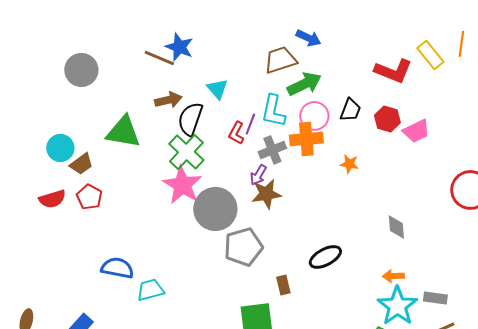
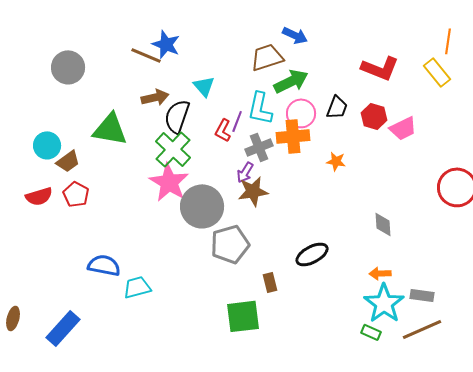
yellow rectangle: (430, 55) -> (437, 72), moved

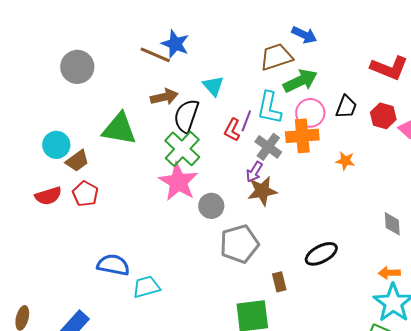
gray cross: (259, 147) -> (268, 147), turned -32
gray circle: (202, 206) -> (211, 206), size x0.6

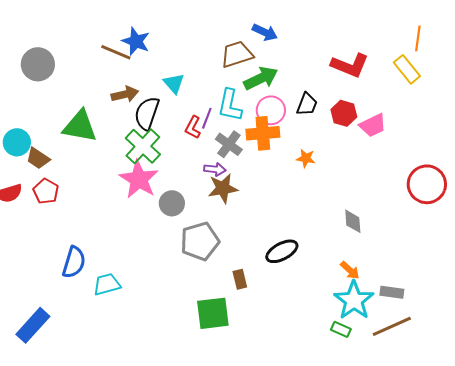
brown trapezoid: (77, 161) -> (38, 158), turned 70
purple arrow: (254, 172) -> (215, 169), turned -115
blue semicircle: (113, 265) -> (74, 262), turned 96
orange arrow: (389, 273) -> (350, 270), turned -135

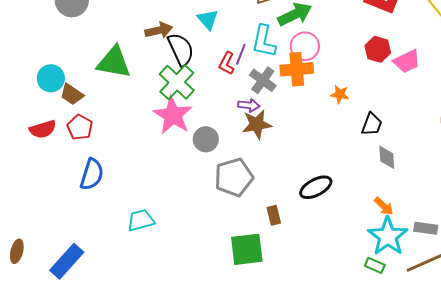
black trapezoid: (307, 104) -> (372, 124), moved
black semicircle: (147, 113) -> (181, 49), turned 136
blue semicircle: (74, 262) -> (92, 174), moved

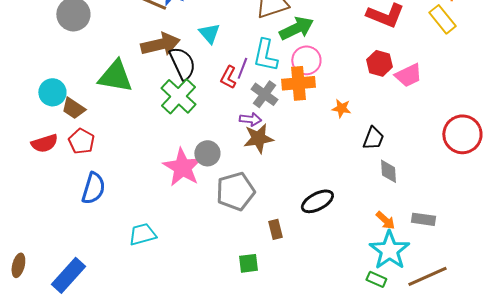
brown arrow: (159, 30) -> (160, 44), size x1.4
pink star: (173, 115) -> (182, 167), moved
gray rectangle: (426, 228) -> (423, 219), moved
green square: (247, 249) -> (248, 263), size x0.6

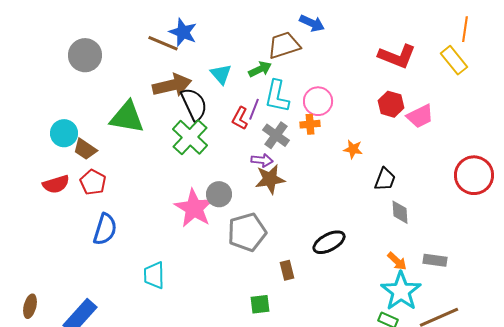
green arrow: (296, 28) -> (260, 69), moved, size x0.7
orange cross: (298, 83) -> (310, 124), size x0.6
cyan trapezoid: (142, 234) -> (154, 275), turned -76

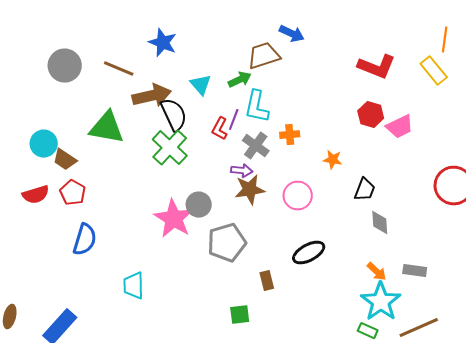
brown line: (163, 43) -> (119, 69), moved
pink circle: (318, 101) -> (298, 196), moved

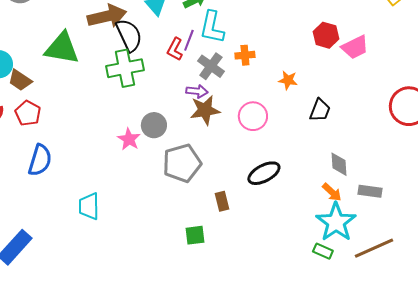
green cross: (170, 148) -> (125, 68), turned 36
pink star: (174, 219) -> (129, 139), size x0.6
gray diamond: (380, 223) -> (339, 164), moved

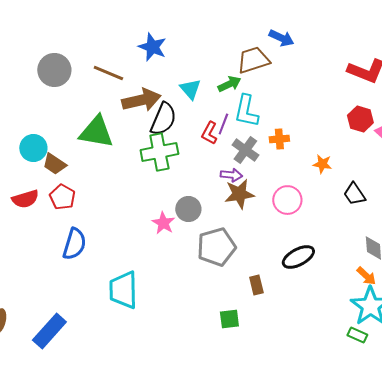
black semicircle: (129, 35) -> (163, 119), turned 48
black trapezoid: (320, 110) -> (354, 194), turned 125
cyan trapezoid: (89, 206) -> (123, 290), size x1.4

